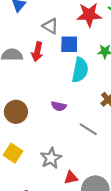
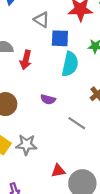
red arrow: (37, 52) -> (26, 60), moved
gray star: (51, 158) -> (26, 145), moved, turned 30

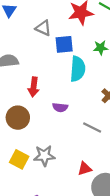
red arrow: (26, 60) -> (34, 87), moved
red triangle: (58, 171) -> (85, 169), moved

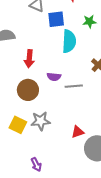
brown circle: (18, 118) -> (28, 90), moved
gray line: (92, 127) -> (74, 86), moved, turned -30

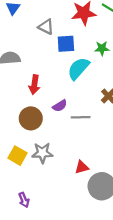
cyan semicircle: (69, 41) -> (78, 68), turned -145
purple semicircle: (54, 77) -> (60, 106), turned -40
purple arrow: (36, 164) -> (24, 200), moved

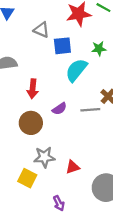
gray line: (81, 117) -> (90, 110), moved
yellow square: (17, 156) -> (27, 178), moved
red triangle: (82, 167) -> (73, 167), moved
purple arrow: (24, 200) -> (59, 203), moved

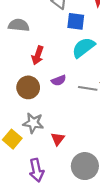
red triangle: (73, 167) -> (58, 139), turned -48
purple arrow: (59, 203) -> (36, 170), size x1.5

